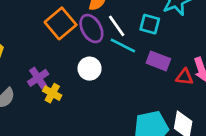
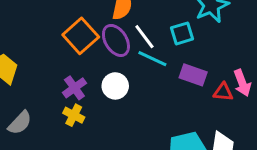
cyan square: (150, 24) -> (182, 33), turned -30
purple cross: (38, 78) -> (74, 88), moved

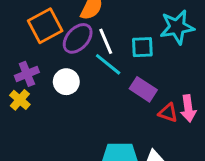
purple ellipse: (116, 40) -> (78, 38), turned 60

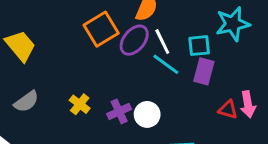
purple cross: (27, 74) -> (119, 111), moved
white circle: (66, 82) -> (147, 114), moved
purple rectangle: (143, 89) -> (204, 71), moved, turned 75

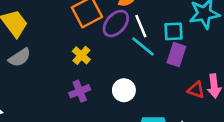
gray semicircle: (26, 102) -> (20, 57), moved
yellow cross: (80, 104) -> (81, 55), moved
purple cross: (119, 111) -> (80, 91), moved

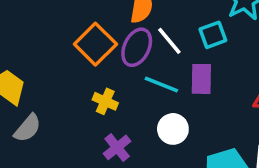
cyan line: (143, 47) -> (161, 85), moved
purple rectangle: (176, 55) -> (201, 79), moved

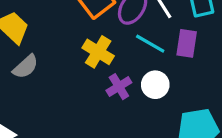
yellow cross: (105, 101) -> (98, 52), size x1.4
purple cross: (117, 147) -> (119, 87), moved

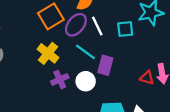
purple rectangle: (187, 43) -> (105, 65), moved

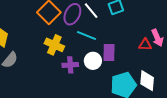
purple rectangle: (105, 65) -> (109, 53), moved
purple cross: (60, 80) -> (70, 65), turned 35

